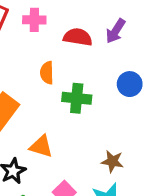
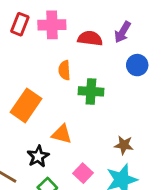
pink cross: (34, 20) -> (52, 25), size x1.4
blue circle: (130, 84) -> (137, 65), moved

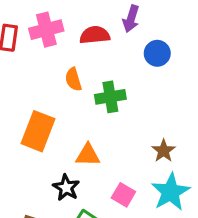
brown star: (124, 145) -> (164, 151), turned -30

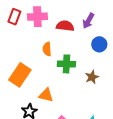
brown star: (164, 151) -> (92, 77), moved

